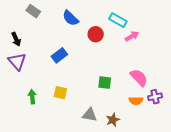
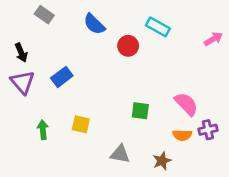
pink arrow: (132, 36) -> (213, 39), moved
blue rectangle: (59, 55) -> (62, 77), moved
brown star: (113, 120) -> (162, 161), moved

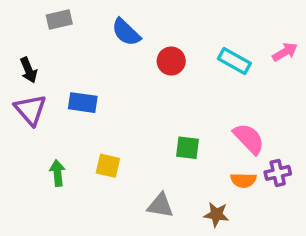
gray rectangle: (44, 15) -> (59, 19), turned -48
cyan rectangle: (158, 27) -> (234, 61), moved
blue rectangle: (62, 77) -> (83, 103), turned 45
brown star: (162, 161) -> (216, 214), turned 30

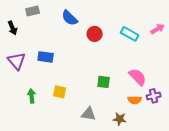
black arrow: (29, 70) -> (13, 28), moved

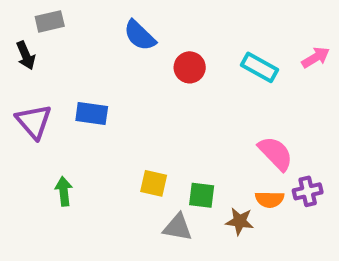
gray rectangle: (33, 11) -> (50, 21), moved
green square: (104, 82) -> (202, 195), moved
yellow square: (60, 92) -> (154, 183), moved
brown star: (120, 119) -> (240, 221), moved

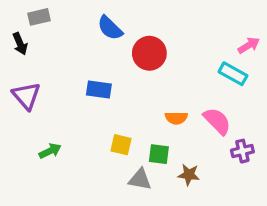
red circle: (190, 67) -> (149, 53), size x1.4
cyan rectangle: (260, 67) -> (233, 74), moved
blue rectangle: (92, 113) -> (99, 90), moved
green arrow: (64, 191) -> (50, 151), turned 70
orange semicircle: (270, 199) -> (176, 118), moved

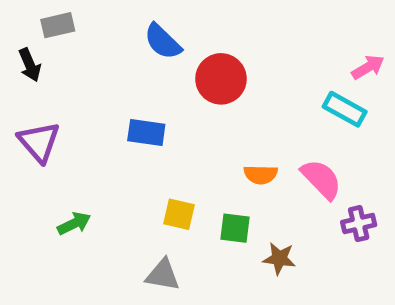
gray triangle: (140, 179) -> (163, 275), moved

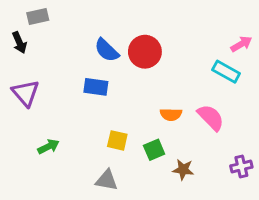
blue semicircle: (163, 42) -> (107, 50), moved
purple cross: (359, 224) -> (241, 167), moved
green square: (235, 228) -> (154, 150), turned -30

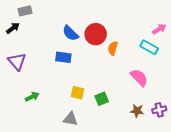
black arrow: (19, 42) -> (13, 28), turned -104
orange semicircle: (171, 114) -> (113, 48), moved, turned 104
brown star: (183, 170) -> (137, 111), moved

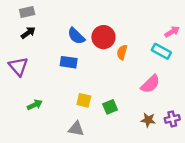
black arrow: (13, 28) -> (28, 33), moved
pink semicircle: (139, 78) -> (150, 84), turned 90

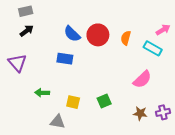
orange semicircle: (122, 52) -> (126, 38), moved
yellow square: (84, 100) -> (73, 102), moved
green arrow: (35, 105) -> (42, 93), moved, turned -152
gray triangle: (76, 129) -> (58, 122), moved

